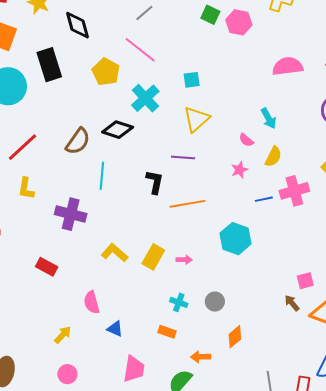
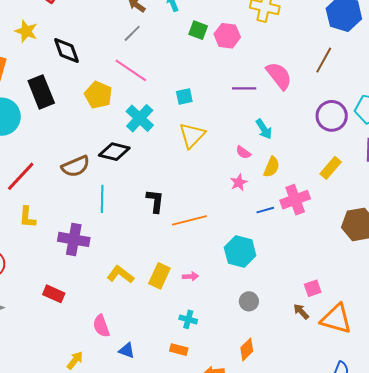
pink semicircle: (288, 66) -> (279, 76), turned 64
brown semicircle: (78, 141) -> (76, 166), turned 36
purple line: (183, 157) -> (244, 88), moved
gray circle: (215, 302) -> (249, 301), moved

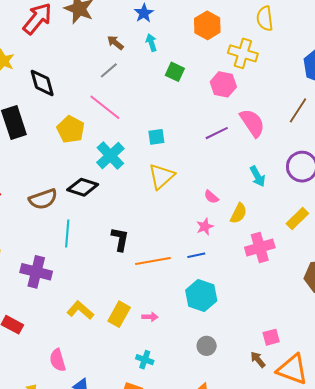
pink hexagon: (227, 36) -> (223, 84), moved
purple line: (244, 88) -> (217, 133), turned -30
cyan arrow: (264, 129) -> (258, 176), moved
blue line: (265, 210) -> (196, 255), moved

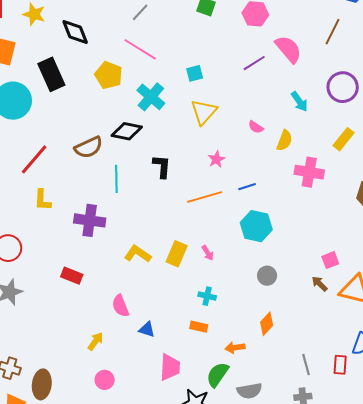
pink star: (205, 227) -> (216, 159), moved
black L-shape: (120, 239) -> (162, 166), moved
pink cross: (260, 248) -> (309, 172), turned 32
pink arrow: (150, 317) -> (208, 253), turned 63

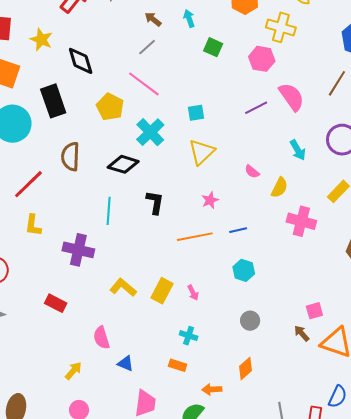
brown semicircle: (89, 147) -> (70, 157), moved, turned 112
cyan hexagon: (256, 226) -> (244, 270), size x0.7

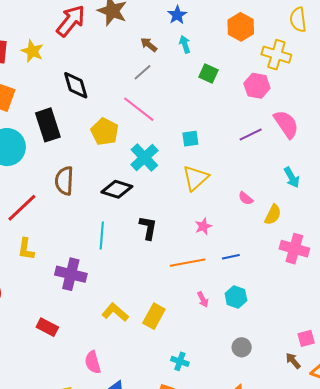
yellow star: (41, 40) -> (32, 51), moved
pink arrow: (193, 293) -> (203, 299), moved

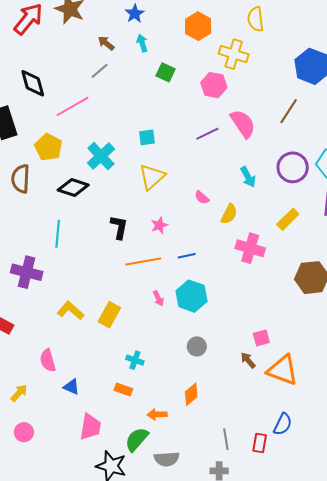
pink line: (139, 109) -> (73, 106), moved, turned -68
yellow pentagon: (105, 132) -> (48, 147), moved
black L-shape: (148, 228) -> (119, 227), moved
cyan hexagon: (236, 297) -> (192, 296), size x1.4

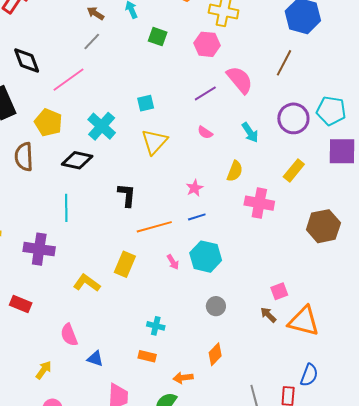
pink semicircle: (202, 198) -> (205, 132), moved
pink star: (159, 225) -> (195, 188), moved
yellow rectangle: (109, 315) -> (125, 264), moved

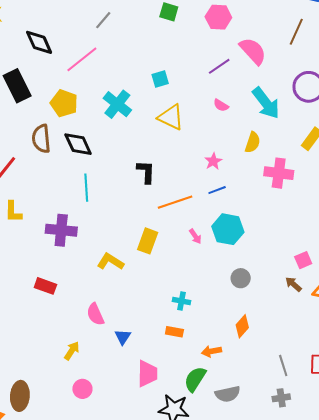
cyan arrow: (250, 132) -> (266, 103), size x1.6
yellow triangle: (154, 142) -> (171, 117), turned -44
black diamond: (77, 160) -> (78, 144), moved, turned 56
blue triangle: (95, 359) -> (123, 337), turned 48

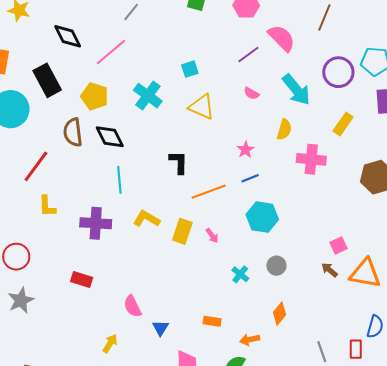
pink arrow: (195, 236) -> (212, 236), moved
yellow L-shape: (110, 262) -> (146, 219), moved
cyan cross: (182, 301) -> (240, 274), moved, turned 30

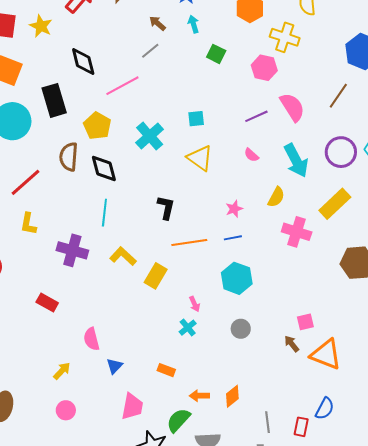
yellow rectangle: (343, 124) -> (335, 204), size x1.4
pink arrow: (212, 236) -> (195, 304), moved
cyan cross: (240, 274) -> (188, 328), moved
orange diamond: (280, 314) -> (232, 396), moved

